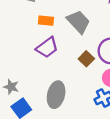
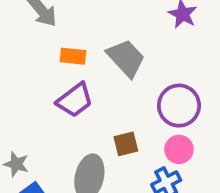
brown square: (86, 59) -> (126, 144), moved, turned 32

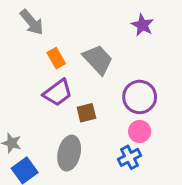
orange rectangle: (73, 56) -> (56, 58), turned 54
brown square: (126, 144) -> (86, 113), moved

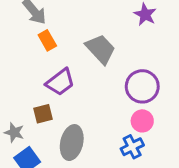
orange rectangle: (56, 58) -> (47, 40), moved
brown square: (86, 113) -> (43, 114), moved

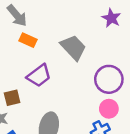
orange rectangle: (47, 40) -> (28, 40), turned -35
brown square: (43, 114) -> (12, 98), moved

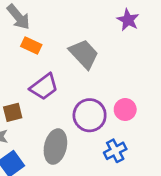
purple circle: (109, 79) -> (90, 115), moved
pink circle: (109, 109) -> (125, 110), moved

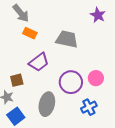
gray trapezoid: (84, 54) -> (67, 39), turned -35

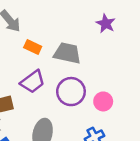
orange rectangle: (30, 33) -> (33, 47), moved
purple circle: (71, 82) -> (71, 92), moved

